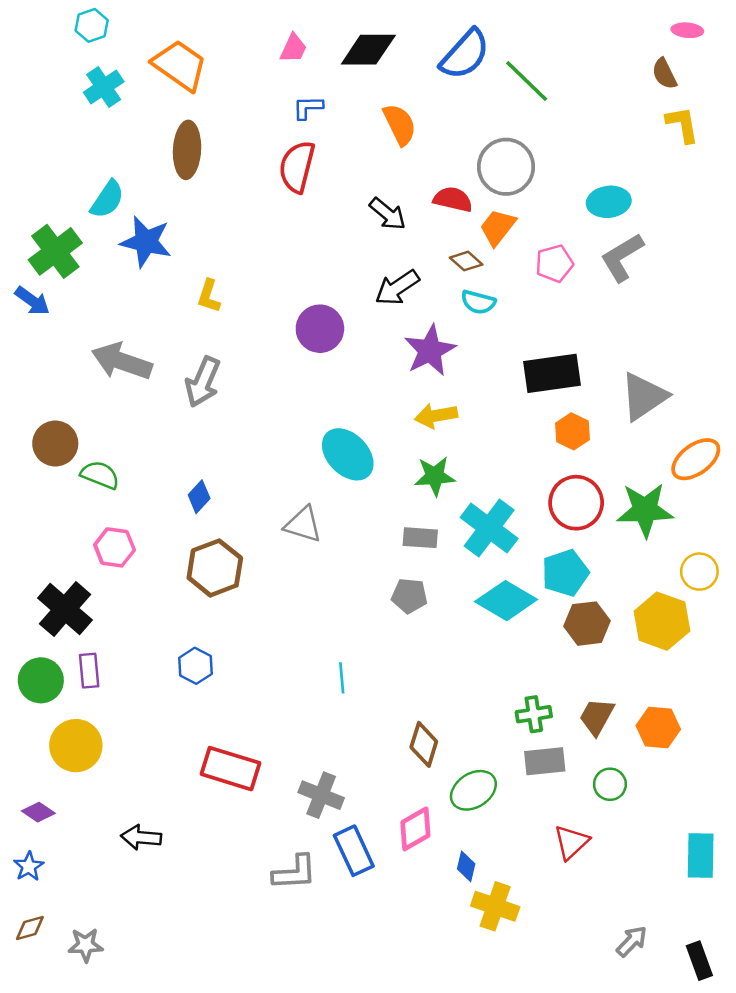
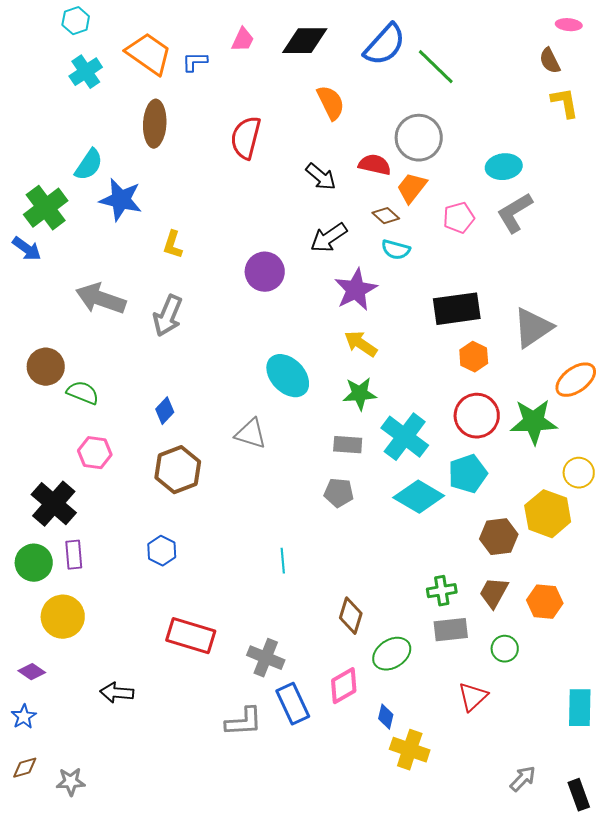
blue L-shape: (308, 108) -> (195, 62), moved
yellow arrow: (436, 416) -> (361, 344), turned 44
brown hexagon: (587, 624) -> (499, 537), moved

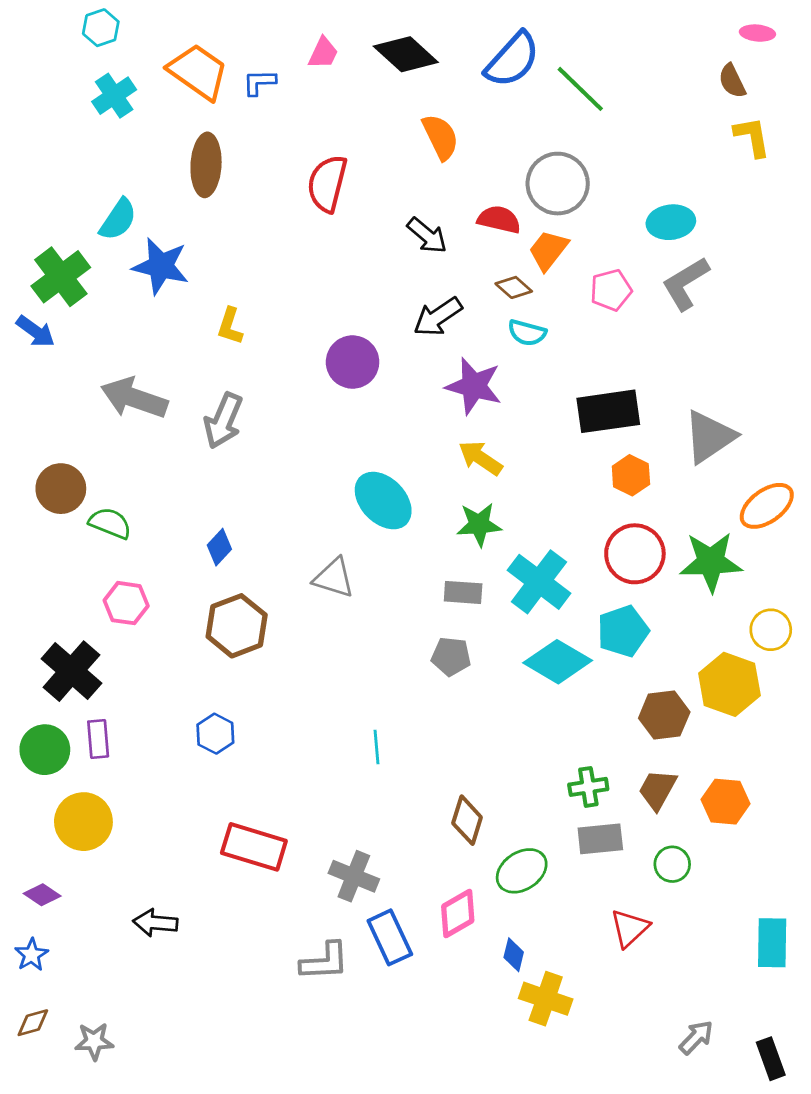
black diamond: (305, 41) -> (406, 54), turned 42
purple star: (356, 290) -> (474, 386), turned -30

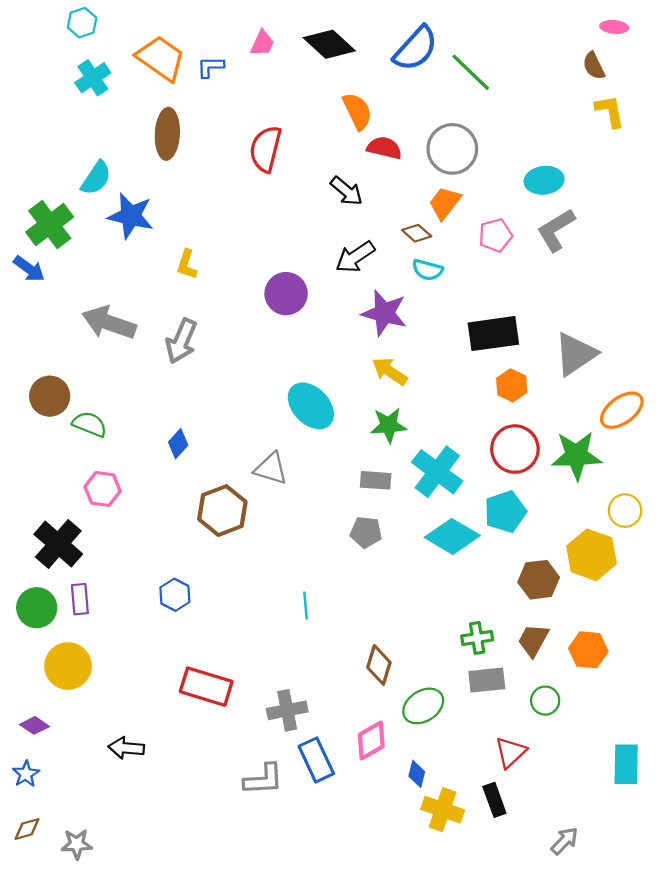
red semicircle: (499, 220) -> (384, 148), moved
brown hexagon: (237, 626) -> (222, 511), moved
gray cross: (354, 876) -> (287, 710), turned -33
black rectangle: (771, 1059) -> (494, 800), moved

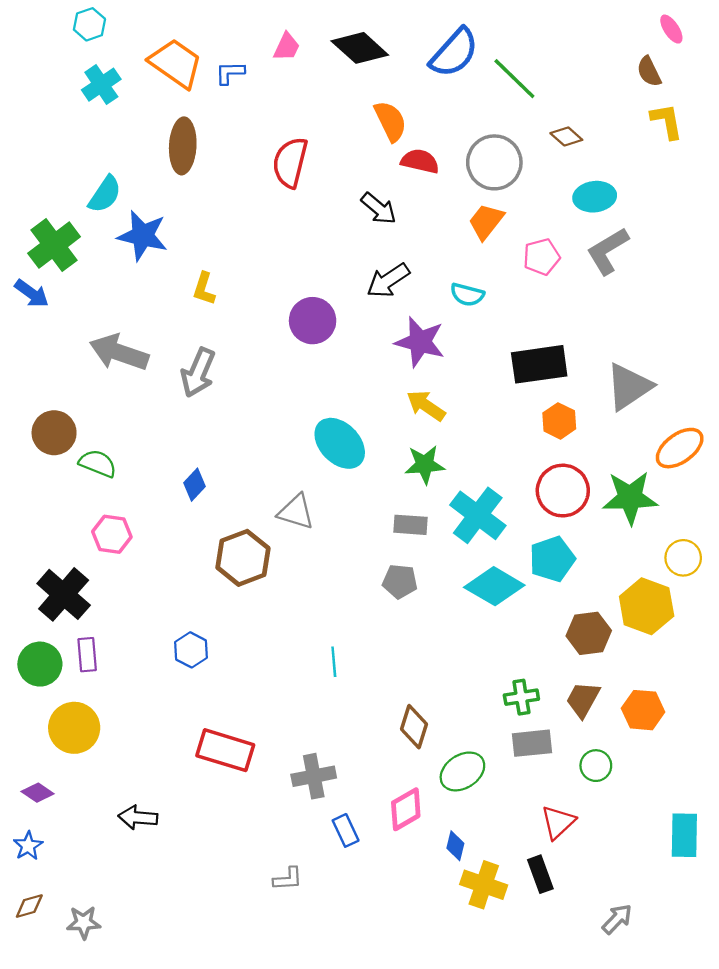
pink ellipse: (614, 27) -> (671, 29), turned 52
brown diamond: (417, 233) -> (566, 136), moved
blue rectangle: (316, 760) -> (346, 830), size x0.7
gray L-shape: (263, 779) -> (288, 879), moved, size x0.7

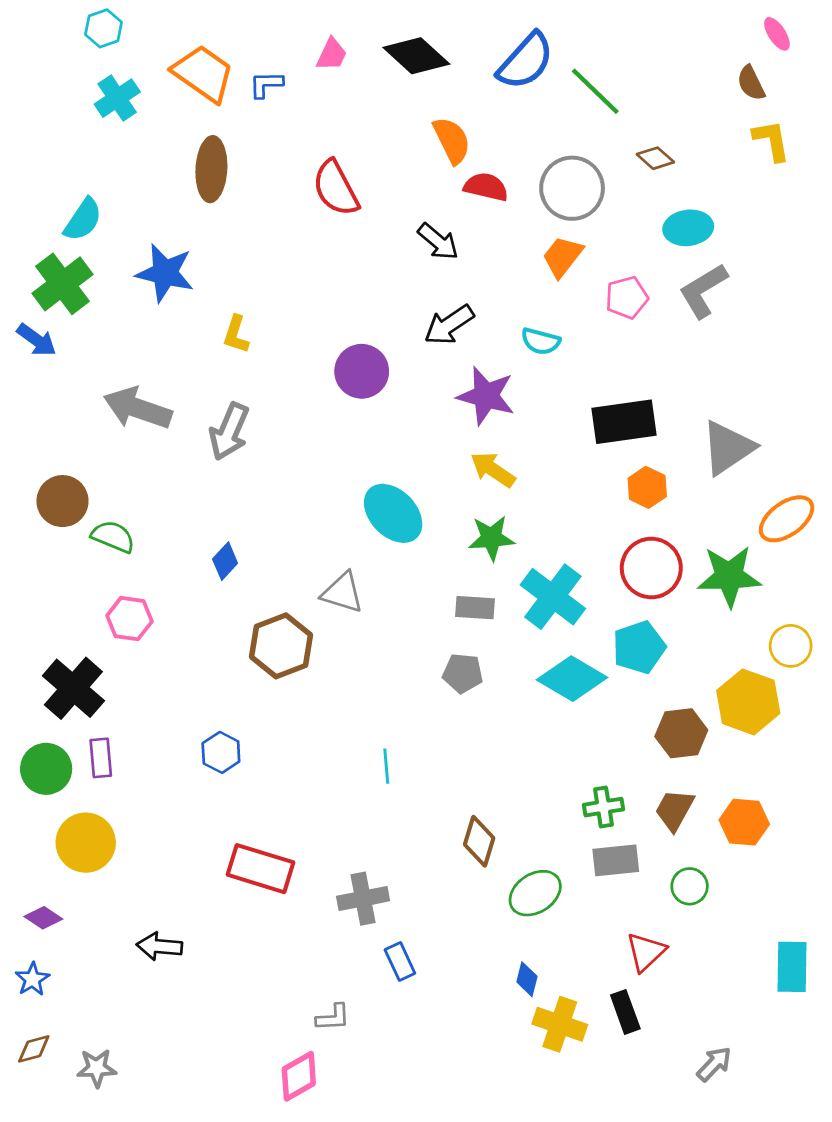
red semicircle: (290, 162) -> (336, 188), turned -42
cyan semicircle: (105, 194) -> (83, 220), moved
pink diamond: (406, 809) -> (299, 1076), moved

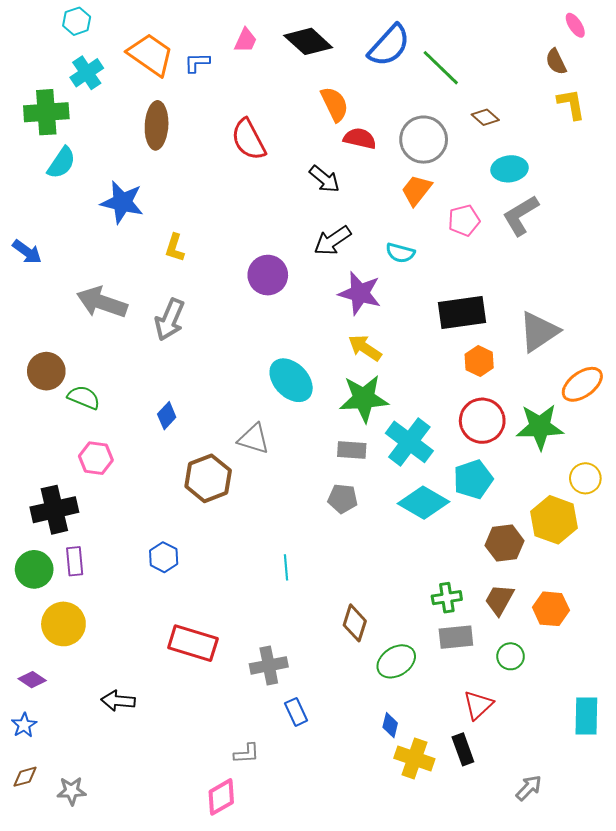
green cross: (62, 284) -> (46, 112), moved, turned 33
green star: (491, 538) -> (364, 398), size x1.4
black cross: (73, 688) -> (54, 510), turned 36

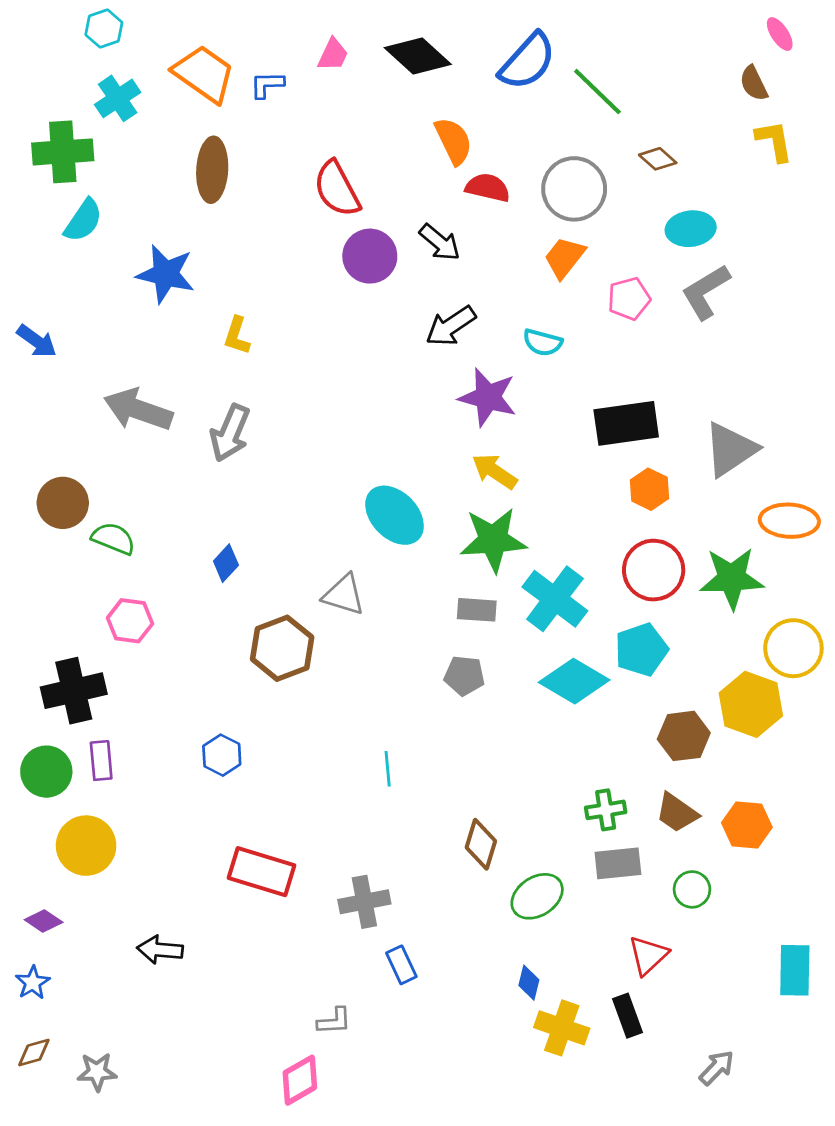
purple circle: (268, 275) -> (370, 256), moved
orange ellipse: (582, 384) -> (789, 521), turned 39
yellow circle: (585, 478) -> (793, 648), size x1.4
brown trapezoid: (499, 600) -> (677, 813), turned -84

